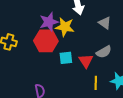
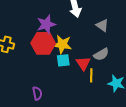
yellow star: (65, 27) -> (62, 44), moved
yellow line: (96, 83) -> (91, 75), moved

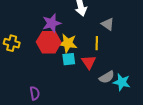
gray semicircle: (101, 54) -> (107, 77), moved
yellow line: (91, 75) -> (97, 43), moved
purple semicircle: (37, 93) -> (35, 93), moved

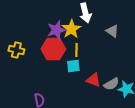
yellow star: (68, 43) -> (71, 29), moved, turned 30
yellow line: (97, 43) -> (76, 50), moved
red triangle: (89, 62) -> (93, 80), moved, turned -35

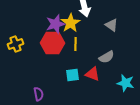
yellow cross: (16, 50) -> (16, 44), turned -35
cyan square: (73, 66) -> (72, 75), moved
gray semicircle: (111, 84) -> (106, 57), moved

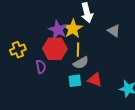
purple star: (56, 24) -> (58, 30), turned -30
gray semicircle: (106, 57) -> (81, 63), moved
purple semicircle: (38, 94) -> (41, 67), moved

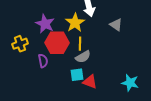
purple star: (58, 30) -> (45, 24), moved
red triangle: (95, 80) -> (90, 82), moved

